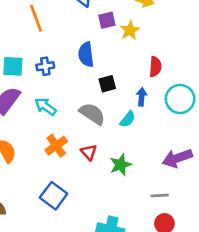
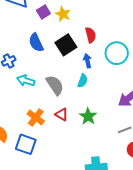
black square: (107, 84) -> (66, 45), moved, size x1.5
cyan arrow: (45, 106) -> (26, 81), moved
gray semicircle: (92, 114) -> (55, 85), turned 40
blue square: (54, 196) -> (26, 144), moved

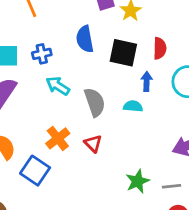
black square: (66, 45) -> (123, 53), turned 30
cyan semicircle: (83, 81) -> (133, 106), turned -120
green star: (88, 116) -> (137, 181), moved

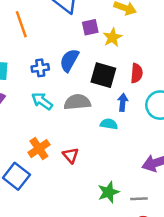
blue semicircle: (85, 39) -> (69, 60), turned 35
blue cross: (42, 54) -> (40, 68), moved
gray semicircle: (95, 102) -> (77, 102), moved, turned -80

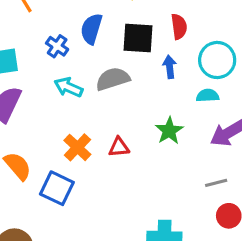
blue cross: (40, 68) -> (57, 46), turned -35
cyan semicircle: (109, 124) -> (208, 96), moved
red triangle: (71, 155) -> (119, 147), turned -42
green star: (108, 192) -> (169, 131), moved

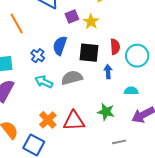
cyan circle: (217, 60) -> (137, 56), moved
green star: (169, 131) -> (106, 112), turned -30
red triangle: (119, 147) -> (74, 121), size x1.6
gray line: (216, 183) -> (119, 142), moved

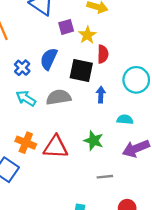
red semicircle: (115, 47) -> (103, 54), moved
orange cross: (48, 120) -> (26, 143), turned -30

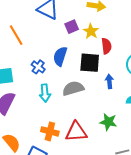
cyan arrow: (26, 98) -> (45, 93), turned -120

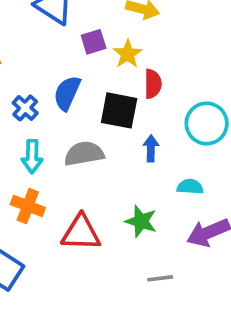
orange cross: (50, 131) -> (28, 206), moved

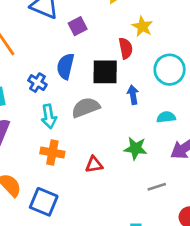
yellow star: (128, 54) -> (142, 26), moved
red triangle: (81, 233) -> (94, 165), size x0.6

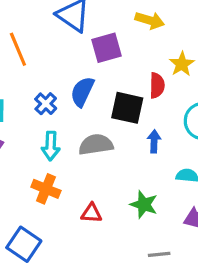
purple square: (78, 26) -> (107, 48), size x1.4

